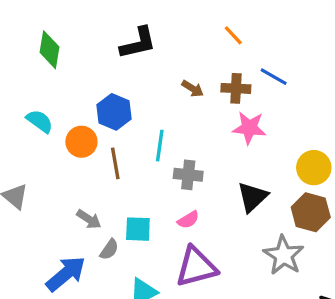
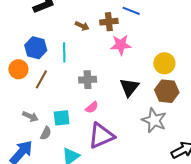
cyan line: (160, 146) -> (64, 52), moved
brown line: (115, 163) -> (41, 79), turned 48

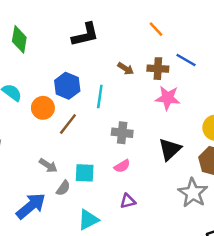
purple triangle: (101, 136) -> (128, 201), size x0.5

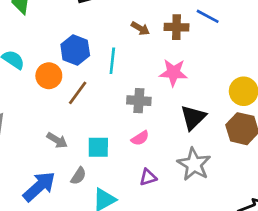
pink star: (168, 98) -> (173, 72), moved
gray semicircle: (63, 188) -> (78, 176), moved
gray star: (193, 193) -> (194, 164), moved

